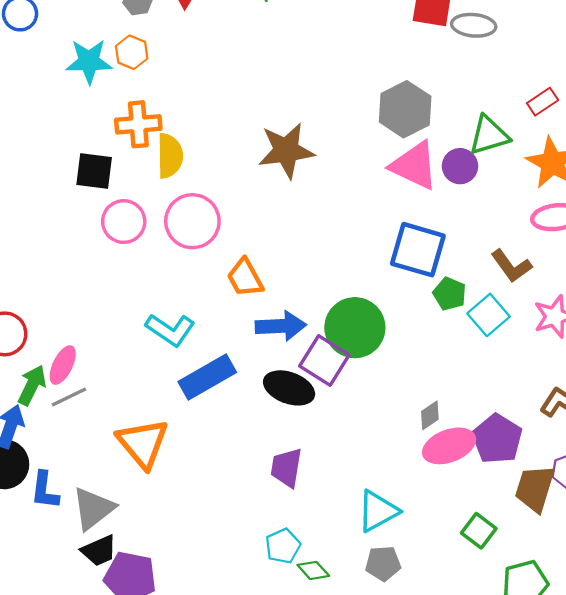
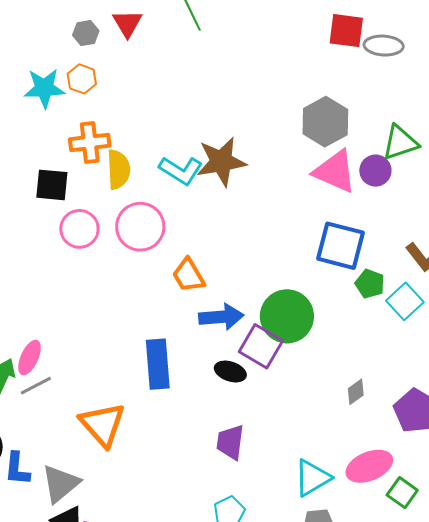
cyan L-shape: (170, 330) -> (181, 170), moved
blue rectangle: (207, 377) -> (158, 364), turned -63
black ellipse: (289, 388) -> (230, 372), size x0.7
pink ellipse: (449, 446) -> (369, 466), moved

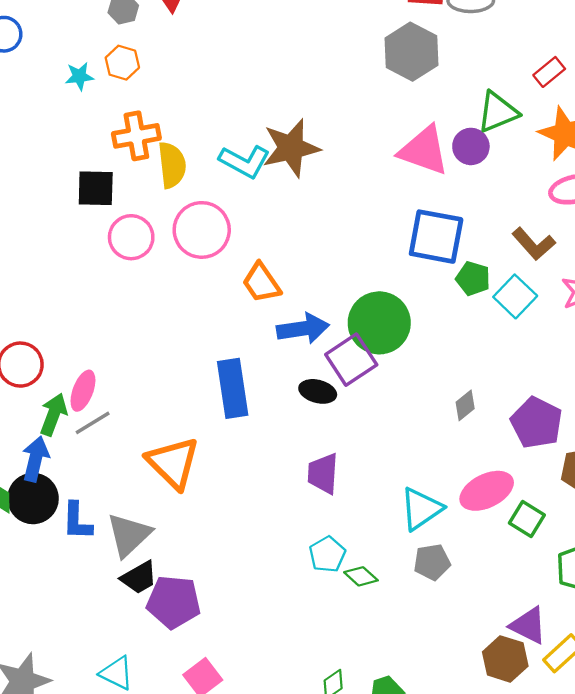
cyan star: (44, 88) -> (79, 76), size x0.6
gray hexagon: (325, 122) -> (411, 52), moved
purple square: (261, 346) -> (351, 360), turned 30

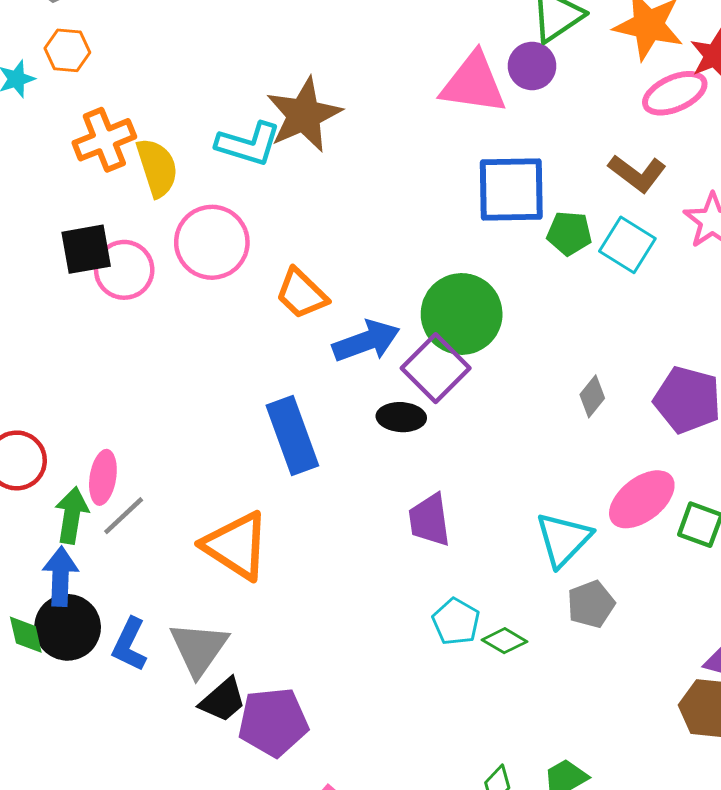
black square: (96, 188) -> (86, 249), moved
blue L-shape: (77, 521) -> (130, 645), turned 36

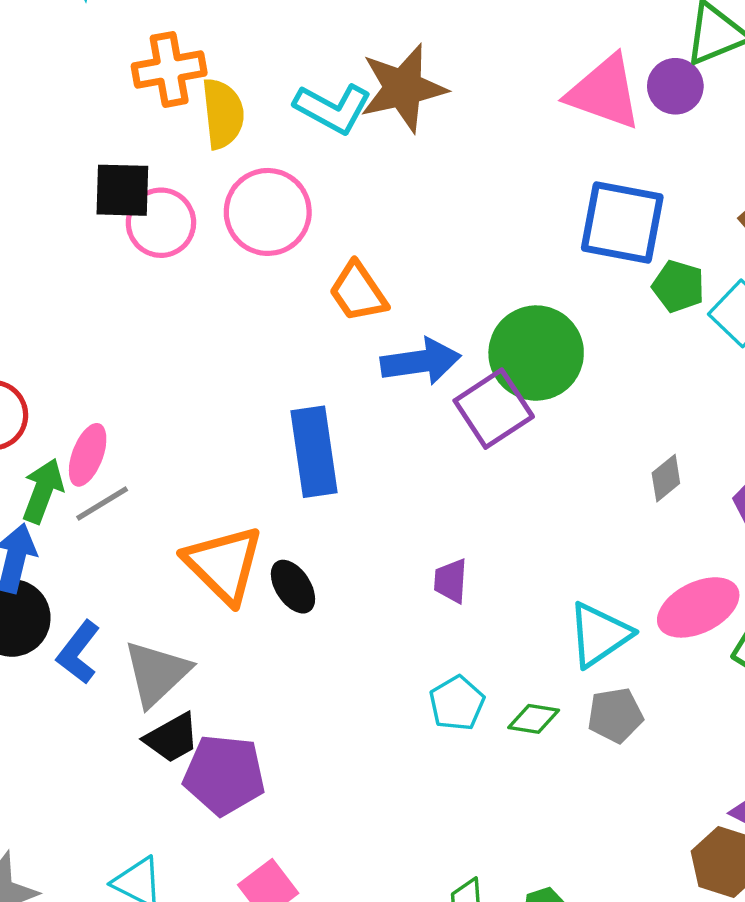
black ellipse: (401, 417) -> (293, 587), moved, turned 42
purple trapezoid: (429, 520) -> (451, 581), size x0.7
green diamond: (504, 641) -> (534, 719), moved, turned -33

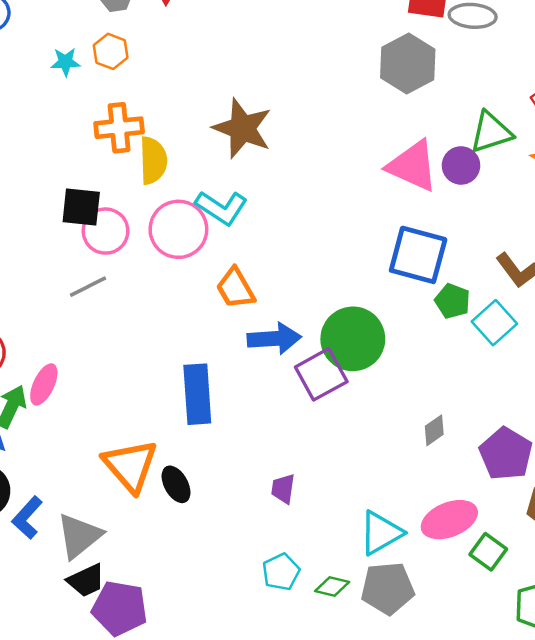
brown star: (403, 88) -> (242, 128), moved, turned 30
cyan L-shape: (333, 108) -> (221, 208), moved
gray line: (102, 504) -> (88, 287), moved
gray pentagon: (615, 715) -> (388, 588), size x1.4

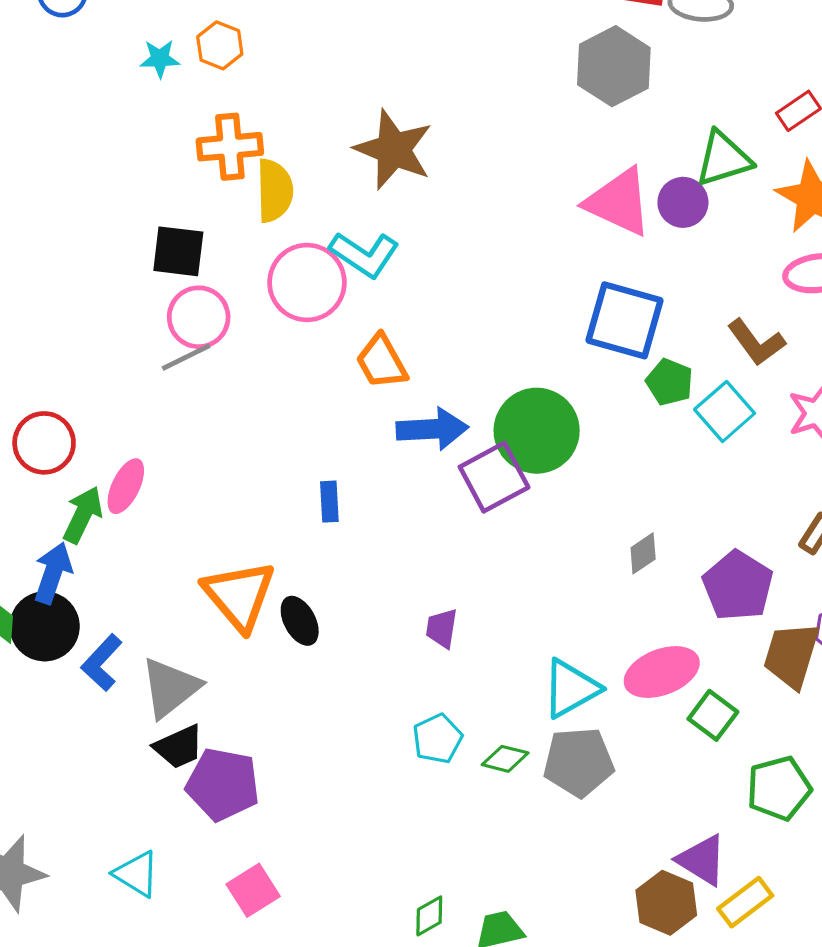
pink circle: (106, 231) -> (199, 317), moved
blue rectangle: (197, 394) -> (329, 502), size x0.5

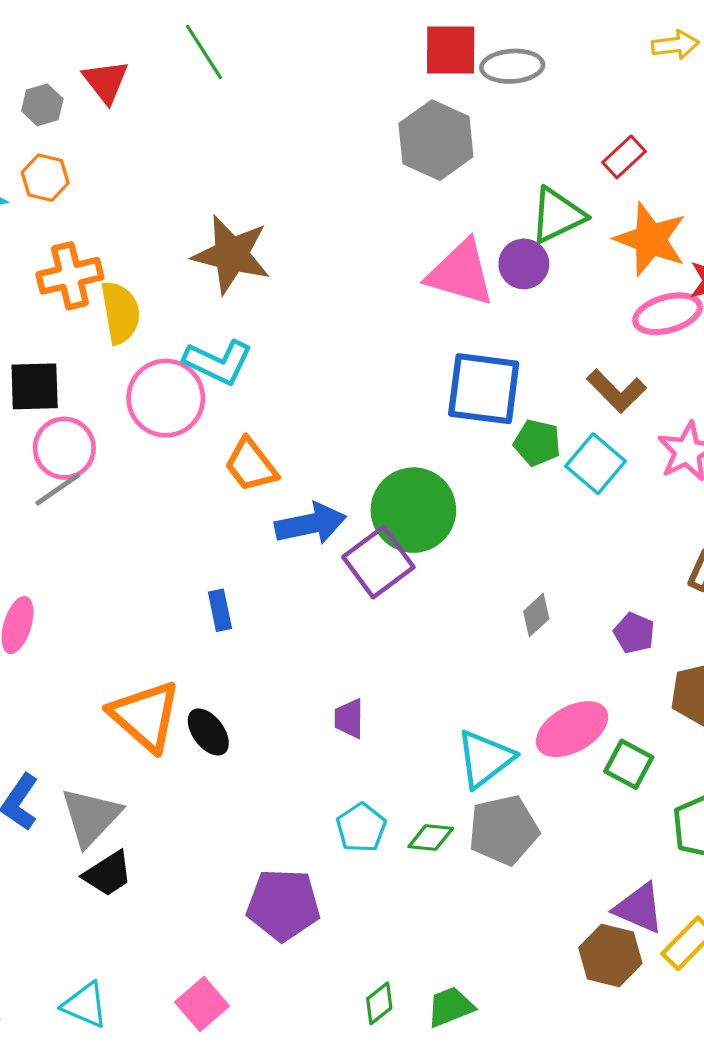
purple pentagon: (738, 586) -> (634, 633), size x0.6
purple pentagon: (223, 784) -> (283, 905), moved

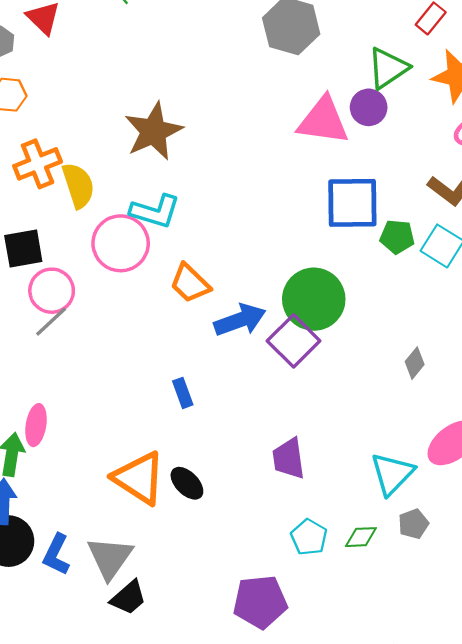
brown star: (231, 255) -> (153, 131), turned -30
purple trapezoid: (349, 718) -> (289, 459), size x1.4
gray pentagon: (503, 830) -> (413, 524), size x0.6

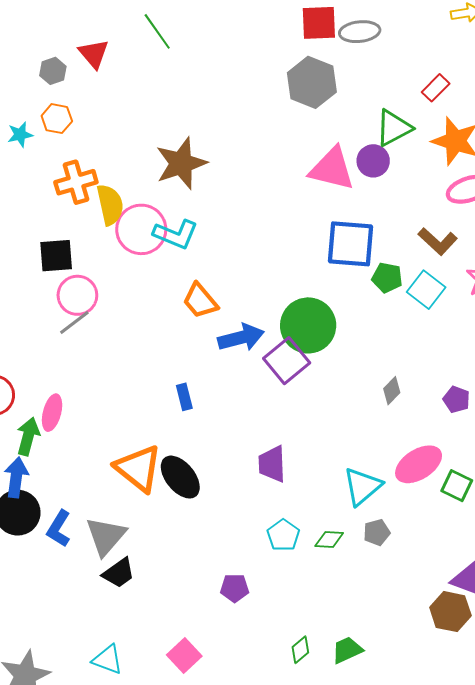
pink circle: (121, 243) -> (141, 229), moved
black ellipse: (187, 483) -> (180, 477), size x1.4
purple pentagon: (260, 602) -> (235, 588), size x0.6

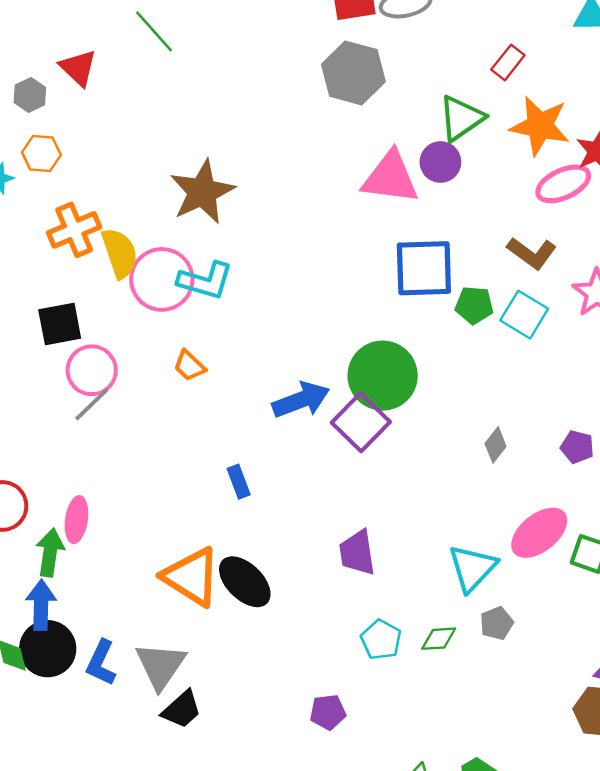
orange trapezoid: (200, 301) -> (189, 366), moved, size x0.7

